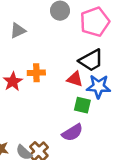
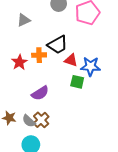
black trapezoid: (91, 60) -> (58, 45), moved
purple semicircle: (72, 133) -> (40, 93), moved

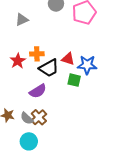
black trapezoid: (58, 45) -> (49, 68), moved

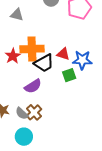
gray triangle: (22, 20) -> (17, 15), turned 40
orange cross: (37, 54) -> (32, 49), size x1.6
green square: (74, 80) -> (69, 75), turned -32

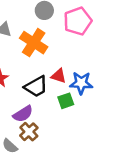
orange cross: (32, 49) -> (34, 43), moved, turned 35
brown cross: (34, 112) -> (29, 132), moved

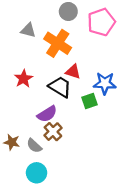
red triangle: (59, 76) -> (73, 72), moved
black trapezoid: (36, 87) -> (60, 87), turned -120

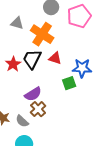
black trapezoid: (60, 87) -> (32, 59), moved, turned -95

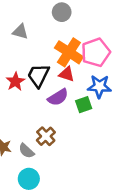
pink pentagon: (79, 16) -> (96, 52), moved
orange cross: (42, 34) -> (69, 52), moved
purple semicircle: (33, 94) -> (58, 97), moved

